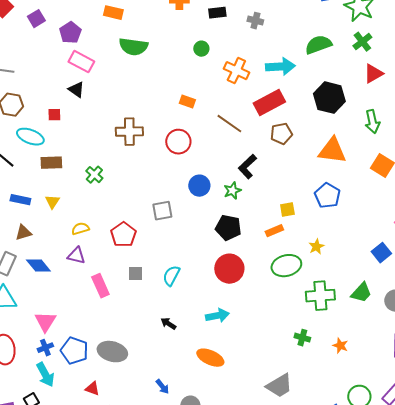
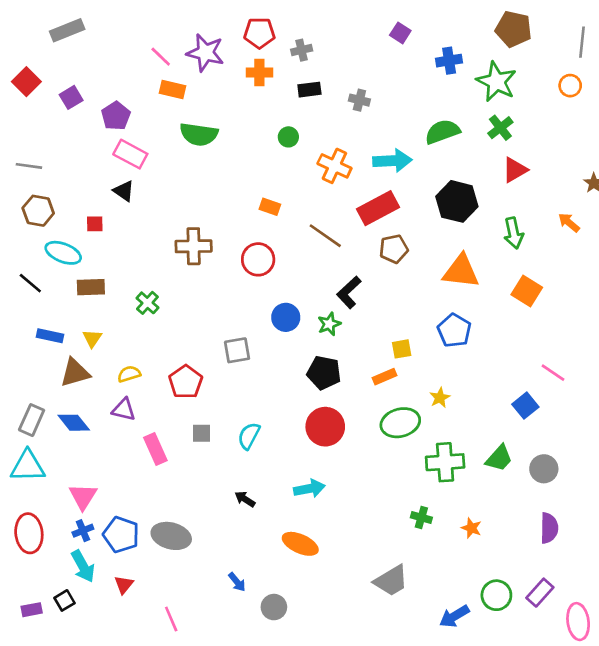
brown triangle: (23, 233) -> (75, 373), moved, size x1.4
red triangle: (92, 389) -> (124, 585), moved, turned 49

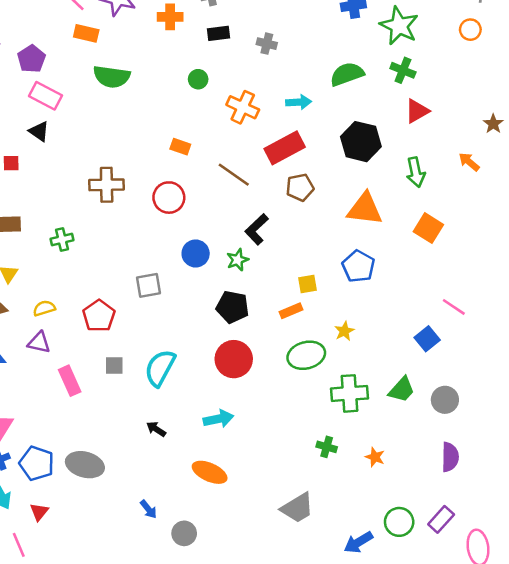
green cross: (500, 128) -> (403, 70), turned -30
cyan arrow: (392, 161) -> (299, 102), size x0.7
green cross: (147, 303) -> (62, 239), turned 35
cyan semicircle: (249, 436) -> (160, 368), size x1.4
pink line: (171, 619) -> (19, 545), moved

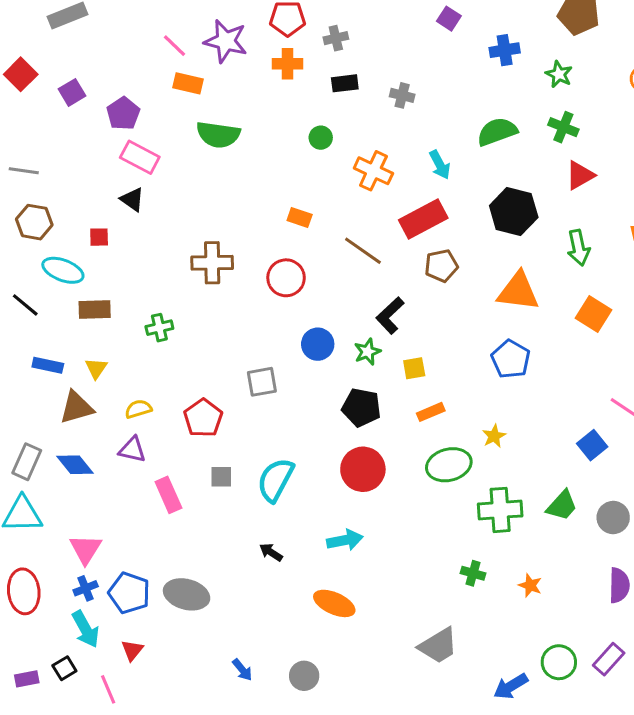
green star: (399, 26) -> (559, 74), size x0.6
cyan arrow: (299, 102) -> (440, 165), turned 65
yellow square: (308, 284) -> (414, 368), moved
blue arrow: (149, 509) -> (242, 670), moved

